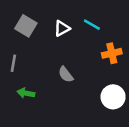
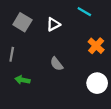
cyan line: (92, 25) -> (84, 12), moved
orange cross: (112, 53) -> (96, 46), turned -35

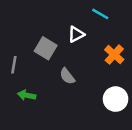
gray square: (22, 22) -> (46, 48), moved
white triangle: (53, 24) -> (76, 34), moved

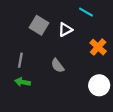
gray square: (46, 48) -> (39, 25), moved
gray line: (14, 65) -> (20, 60), moved

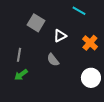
white triangle: (65, 30) -> (60, 36), moved
green arrow: (23, 82) -> (21, 75), turned -48

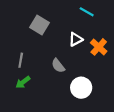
white triangle: (60, 36) -> (76, 39), moved
white circle: (91, 78) -> (81, 88), moved

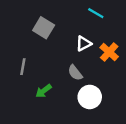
gray semicircle: (58, 66) -> (75, 73), moved
green arrow: (23, 82) -> (44, 91), moved

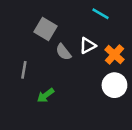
gray semicircle: (75, 73) -> (63, 52), moved
white circle: (90, 97) -> (114, 85), moved

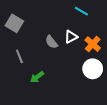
gray square: (46, 29) -> (14, 23), moved
gray line: (24, 70) -> (19, 56), turned -32

